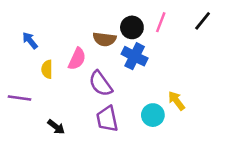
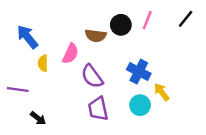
blue arrow: (30, 41) -> (27, 37), size x1.5
blue cross: (135, 56) -> (139, 72), moved
black arrow: (56, 127) -> (38, 118), moved

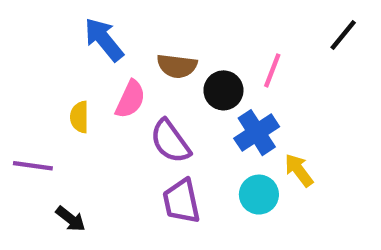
pink line: (147, 20) -> (272, 70), moved
black circle: (121, 25) -> (223, 90), moved
blue arrow: (27, 37) -> (104, 39), moved
blue cross: (139, 72) -> (257, 133), turned 30

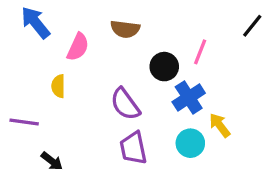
blue arrow: (104, 39) -> (36, 23), moved
brown semicircle: (177, 66) -> (125, 29), moved
pink semicircle: (130, 99) -> (78, 47), moved

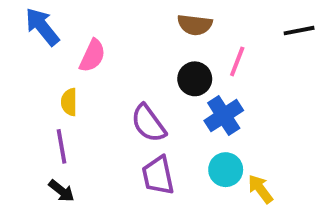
black line: (252, 26) -> (299, 31), turned 40
brown semicircle: (125, 29) -> (195, 25), moved
purple line: (24, 122) -> (61, 146), moved, turned 72
yellow arrow: (220, 125) -> (260, 189), moved

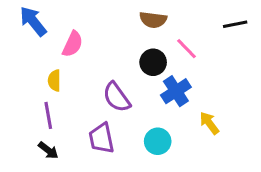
pink line: (237, 61) -> (187, 49), turned -65
cyan circle: (226, 170) -> (158, 141), moved
purple trapezoid: (158, 175) -> (101, 138), moved
yellow arrow: (260, 189) -> (209, 123), moved

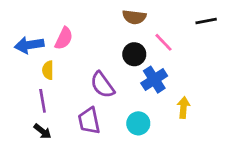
blue arrow: (33, 21) -> (29, 45), moved, turned -60
yellow arrow: (209, 123) -> (183, 107), turned 42

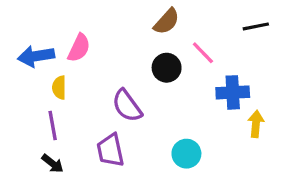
brown semicircle: (134, 17) -> (167, 21), turned -55
blue cross: (154, 80) -> (233, 92), moved, turned 30
yellow arrow: (183, 107) -> (256, 124), moved
cyan circle: (138, 123) -> (186, 154), moved

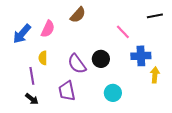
brown semicircle: (167, 21) -> (78, 15), moved
blue arrow: (36, 56) -> (22, 34), turned -40
black circle: (167, 68) -> (101, 59), moved
yellow semicircle: (59, 88) -> (43, 58), moved

